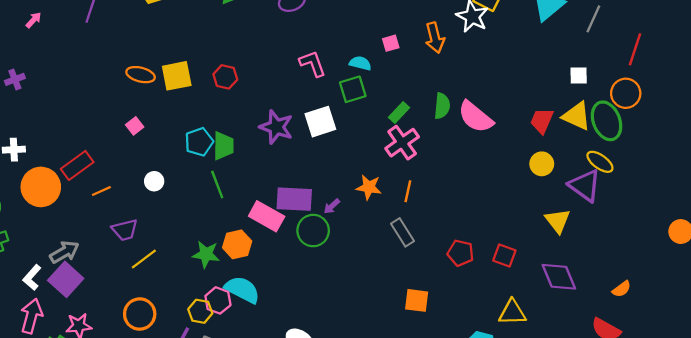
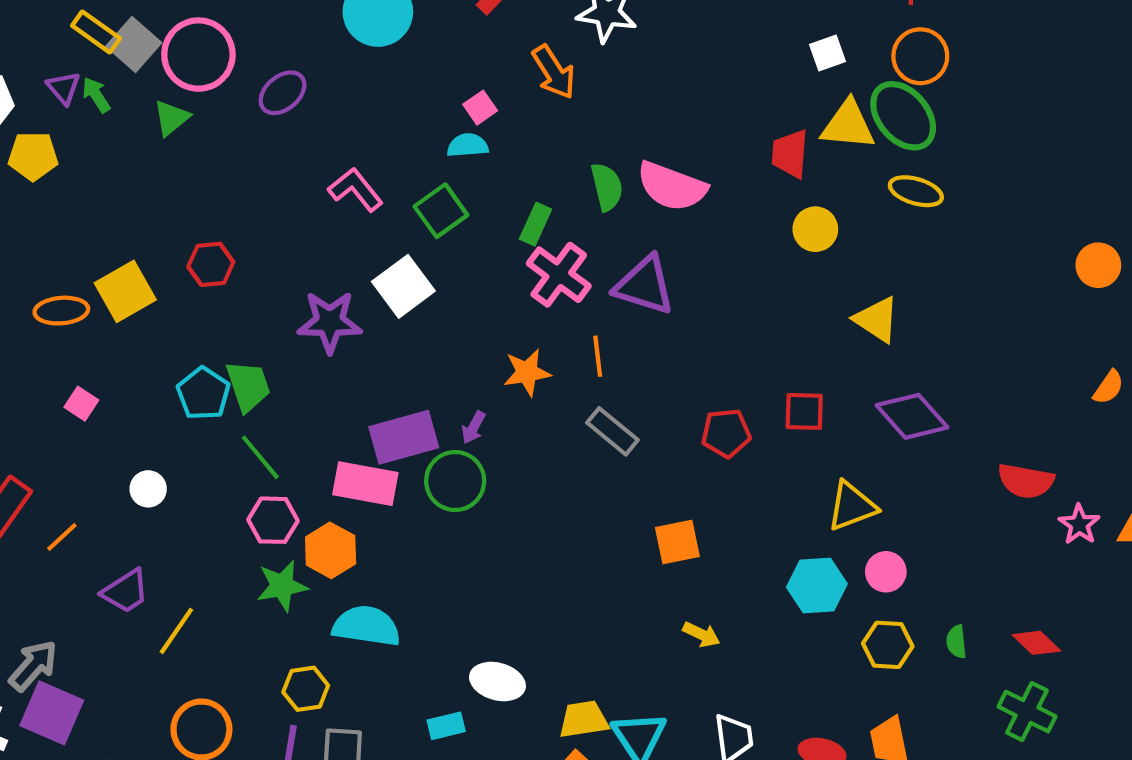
cyan semicircle: (360, 63) -> (468, 145), moved
purple triangle: (585, 186) -> (644, 285), moved
orange semicircle: (622, 289) -> (1108, 387), moved
pink hexagon: (218, 300) -> (273, 520), moved

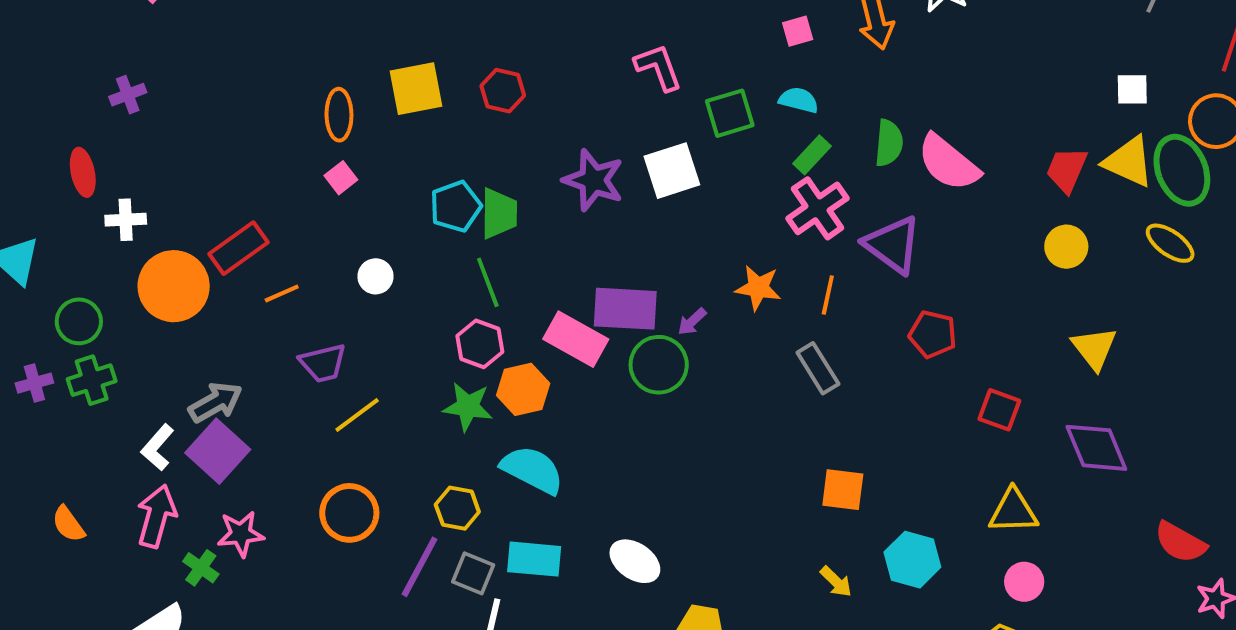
cyan semicircle: (468, 145) -> (799, 100), moved
orange ellipse: (61, 311) -> (339, 115), moved, turned 75
red pentagon: (726, 433) -> (933, 334), moved
cyan hexagon: (817, 586) -> (912, 560), moved
cyan rectangle: (446, 726) -> (534, 559), moved, size x1.5

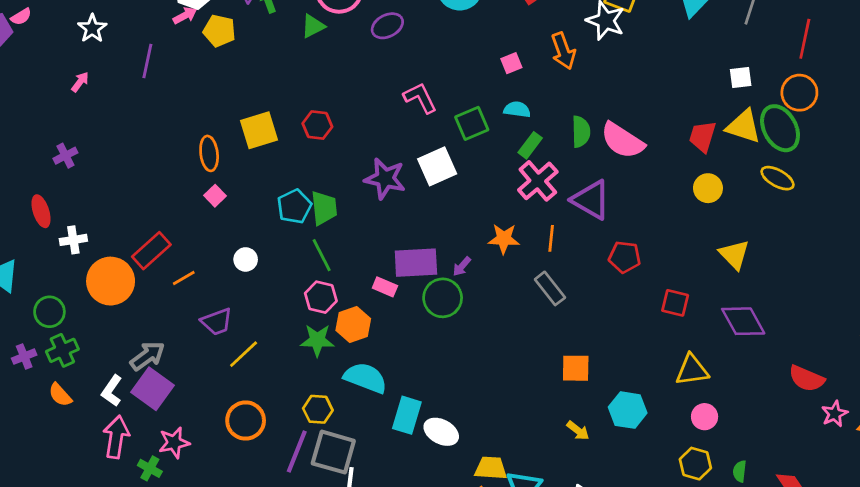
pink rectangle: (576, 339) -> (385, 287), size x0.6
orange semicircle: (68, 524) -> (60, 395), moved
cyan rectangle: (534, 559) -> (407, 415), moved, turned -72
gray square: (473, 573) -> (333, 452), size x1.6

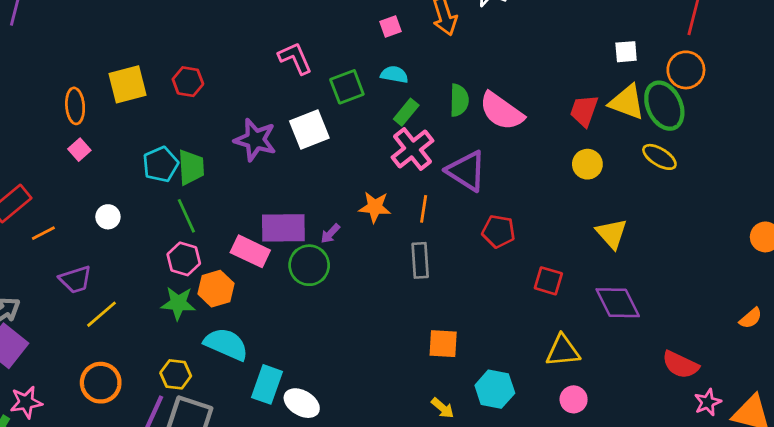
pink rectangle: (385, 287) -> (250, 251), size x1.5
gray rectangle: (550, 288) -> (420, 260), turned 32

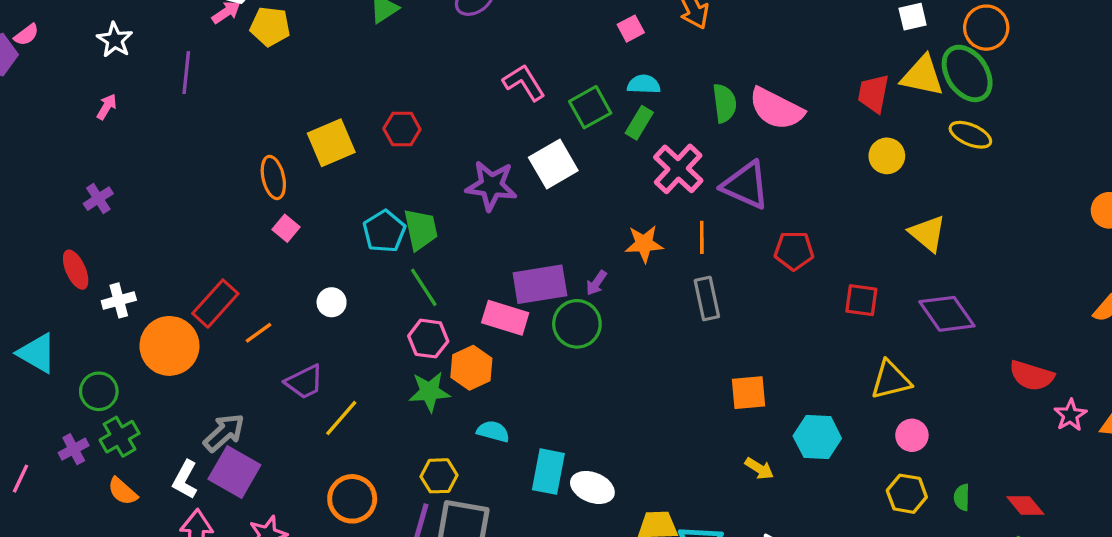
green rectangle: (406, 112) -> (639, 123), moved
cyan semicircle: (226, 344) -> (493, 431), size x0.6

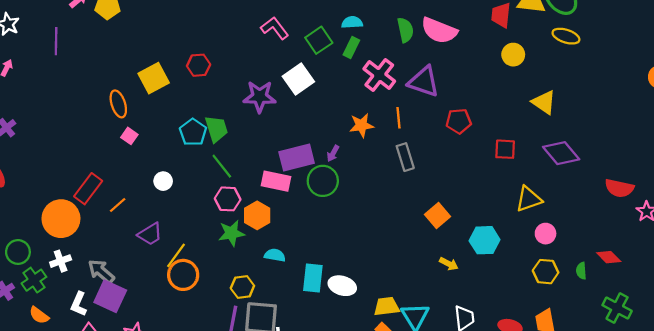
white cross: (119, 300) -> (61, 261), moved
orange square: (748, 393) -> (438, 215), turned -30
gray arrow: (224, 433) -> (101, 272), turned -92
orange circle: (352, 499) -> (183, 275), moved
red diamond: (1025, 506) -> (609, 257), moved

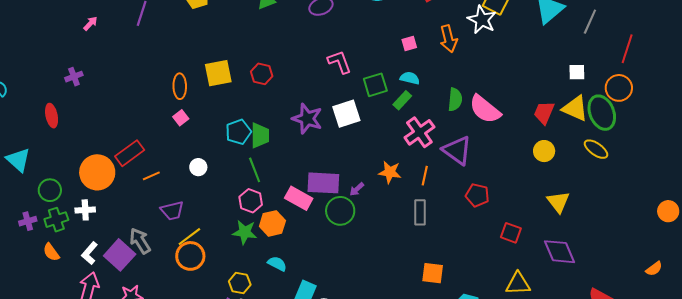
orange square: (438, 215) -> (433, 273), turned 30
gray arrow: (101, 272) -> (140, 241), moved

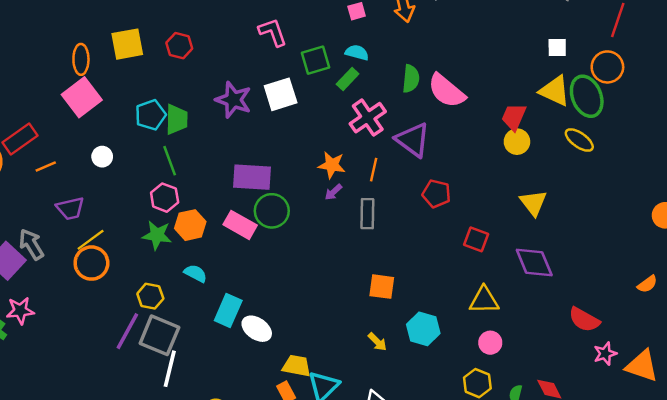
red trapezoid: (544, 113) -> (514, 117), moved
pink square: (181, 118) -> (82, 97), size x2.0
purple arrow: (357, 189) -> (333, 192), moved
pink rectangle: (299, 198) -> (240, 225), moved

